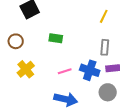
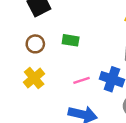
brown circle: (16, 41) -> (35, 44), moved

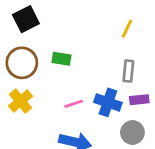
brown circle: (35, 44) -> (22, 63), size x1.5

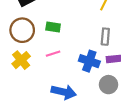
pink line: (74, 104) -> (53, 54), moved

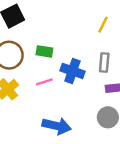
blue cross: (89, 61) -> (72, 71), moved

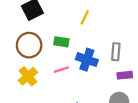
yellow line: (103, 25) -> (85, 17), moved

